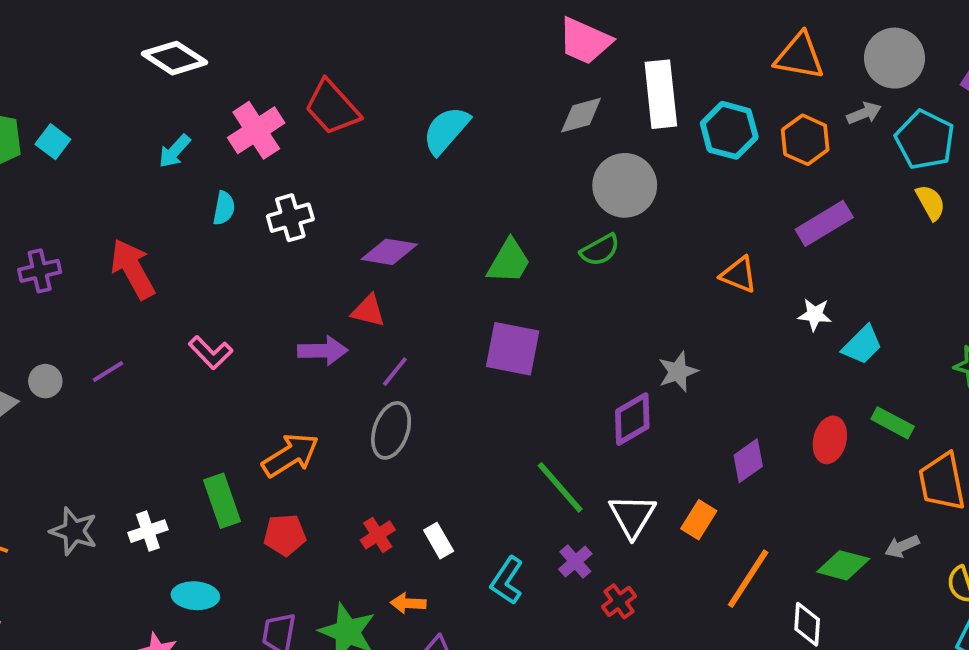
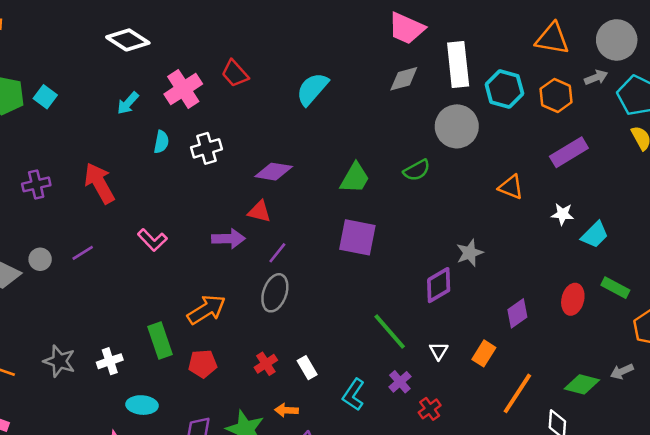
red trapezoid: (332, 107) -> (235, 74), size x0.7
gray circle: (625, 185) -> (457, 126), moved
white triangle: (632, 516) -> (439, 351), size x0.6

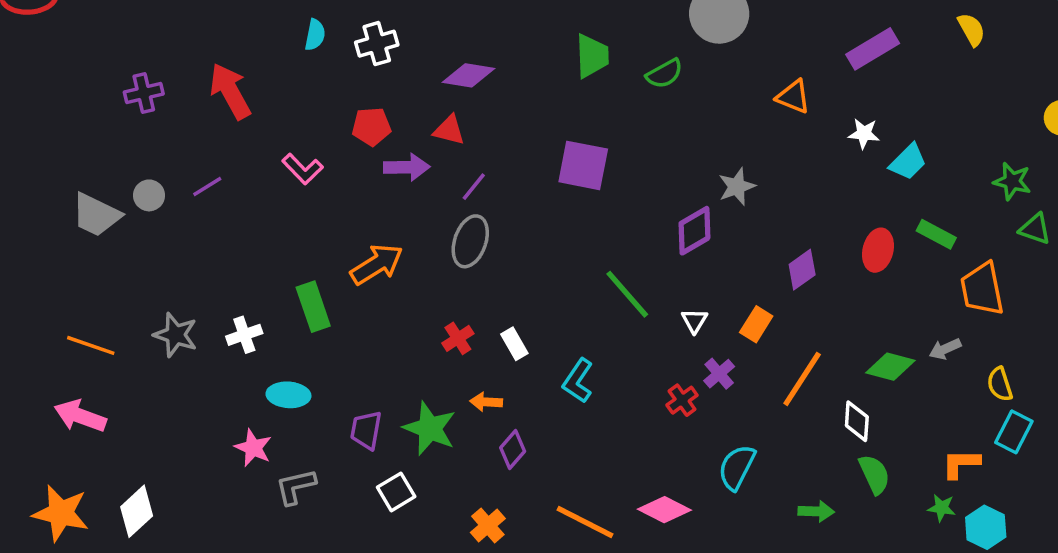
green trapezoid: (355, 178) -> (592, 56), moved, turned -32
red pentagon: (203, 364) -> (371, 127), moved
purple cross: (400, 382) -> (719, 374), moved

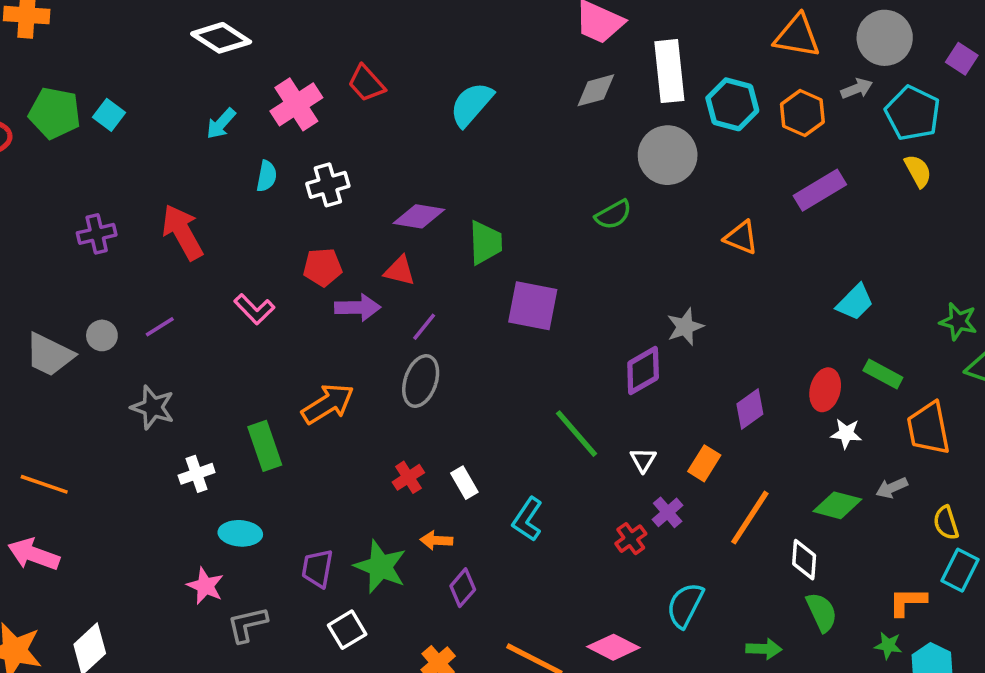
green trapezoid: (592, 56) -> (485, 243), moved
white star: (864, 134) -> (846, 434), moved
gray star: (176, 335) -> (153, 407), moved

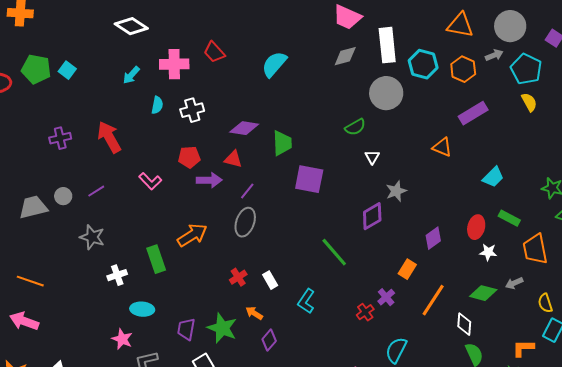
pink cross: (296, 104) -> (174, 64), turned 32
orange triangle: (741, 237) -> (442, 147), moved
gray trapezoid: (49, 355) -> (33, 207), turned 140
white triangle: (643, 460) -> (372, 157), moved
orange arrow: (436, 540) -> (254, 313), turned 30

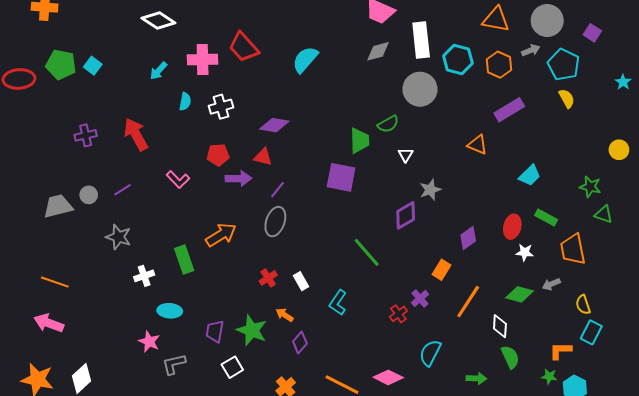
red trapezoid: (214, 52) -> (244, 47), size x1.4
green trapezoid: (282, 143) -> (359, 141), moved

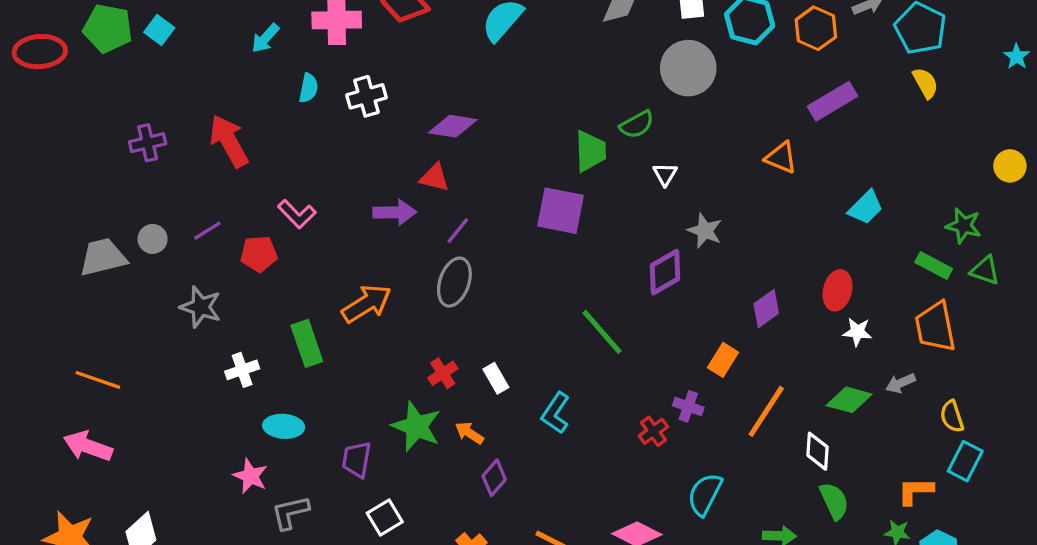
red pentagon: (218, 155) -> (259, 254), moved
gray star: (430, 190) -> (705, 231), turned -30
green rectangle: (546, 217) -> (934, 265), moved
purple cross: (420, 298) -> (688, 406), turned -30
green star: (252, 330) -> (416, 426), moved

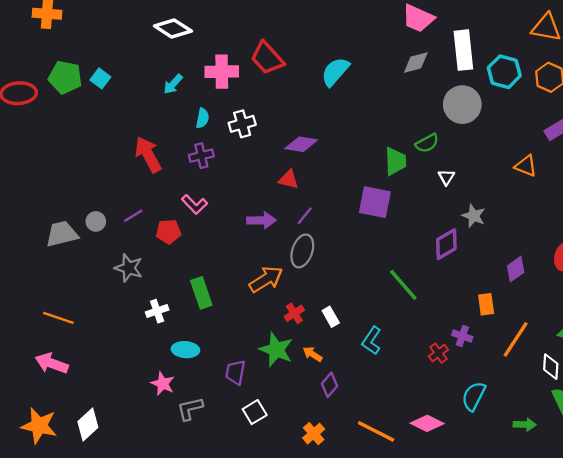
purple cross: (148, 143) -> (201, 156), moved
purple arrow: (395, 212) -> (261, 220), moved
orange arrow: (367, 304) -> (266, 279), moved
orange rectangle: (723, 360) -> (486, 304), turned -40

